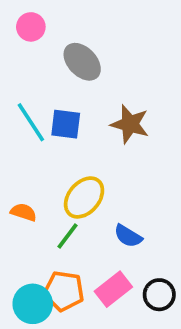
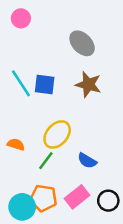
gray ellipse: (82, 62) -> (82, 43), moved

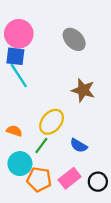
pink circle: (21, 18) -> (19, 34), moved, size x1.6
blue square: (45, 85) -> (15, 56), moved
brown star: (88, 85) -> (83, 90), moved
cyan circle: (22, 207) -> (20, 164), moved

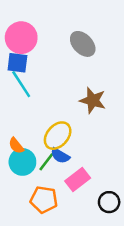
orange semicircle: (14, 131) -> (16, 146), turned -147
blue semicircle: (79, 146) -> (60, 156), moved
cyan circle: (20, 164) -> (22, 162), moved
pink rectangle: (70, 178) -> (78, 180), moved

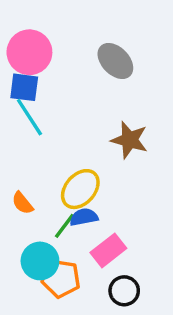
blue semicircle: (60, 156) -> (84, 217), turned 138
cyan circle: (22, 162) -> (40, 261), moved
black circle: (109, 202) -> (124, 291), moved

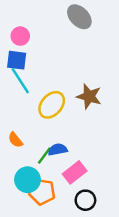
pink circle: (29, 52) -> (20, 36), size x0.6
gray ellipse: (115, 61) -> (79, 17), moved
yellow ellipse: (80, 189) -> (52, 105), moved

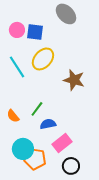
blue square: (17, 60) -> (35, 32), moved
yellow ellipse: (52, 105) -> (43, 59), moved
green line: (44, 156) -> (37, 109), moved

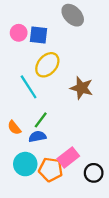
cyan line: (17, 67) -> (29, 87), moved
blue semicircle: (48, 124) -> (37, 136), moved
orange pentagon: (35, 159) -> (51, 170), moved
black circle: (71, 166) -> (94, 173), moved

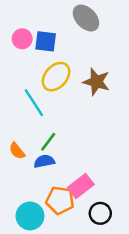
brown star: (82, 88) -> (96, 82), moved
cyan circle: (25, 164) -> (30, 216), moved
black circle: (94, 173) -> (100, 213), moved

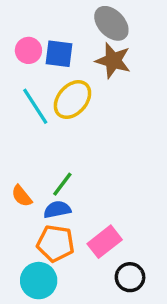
brown star: (96, 82) -> (113, 61), moved
cyan line: (34, 103) -> (35, 106), moved
orange pentagon: (60, 200) -> (56, 243), moved

